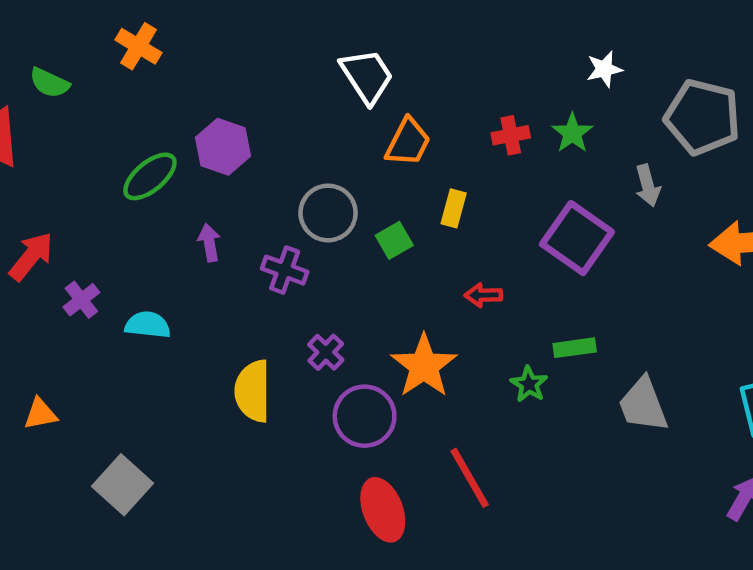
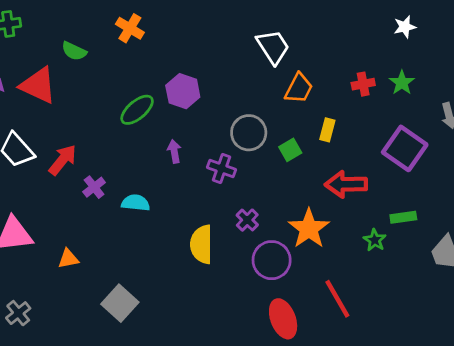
white star: (604, 69) -> (405, 27), moved
red arrow: (483, 295) -> (346, 184), size x1.8

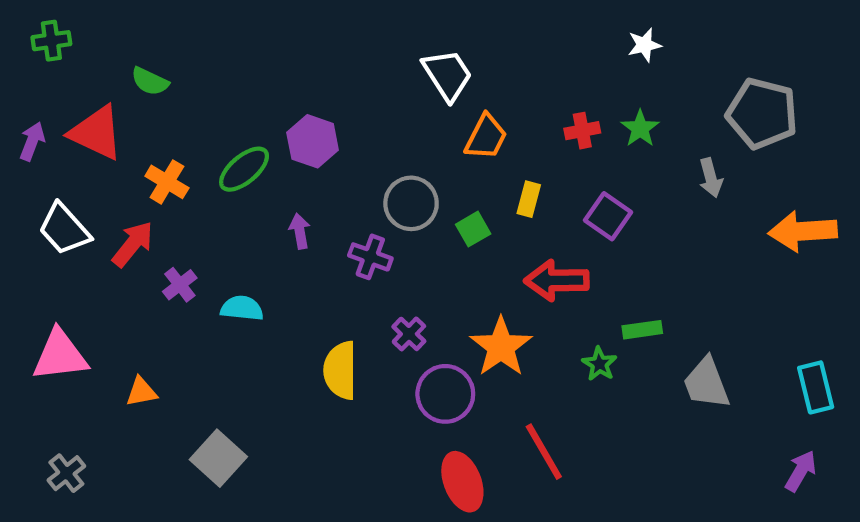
orange cross: (130, 28) -> (167, 182), moved
purple square: (405, 148) -> (608, 216), moved, size x0.7

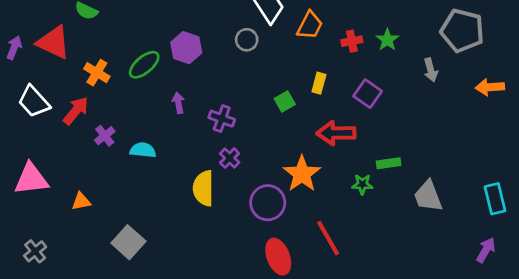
orange trapezoid: (486, 137) -> (310, 25), moved
gray circle: (411, 203) -> (247, 40), moved, size x0.7
orange arrow: (803, 231) -> (490, 87), moved, size x0.7
purple cross: (409, 334) -> (230, 158), moved
green star: (599, 364) -> (362, 184), turned -30

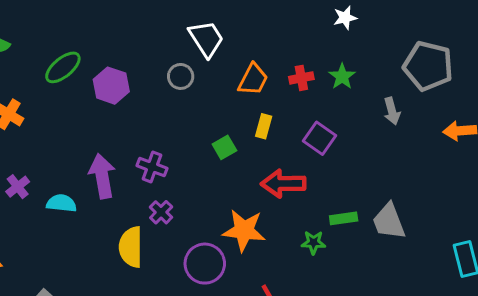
orange trapezoid: (310, 25) -> (253, 79), moved
green ellipse: (144, 65) -> (63, 67), moved
purple arrow: (178, 103) -> (102, 176), moved, size x1.8
orange star: (302, 174) -> (244, 230), turned -30
gray trapezoid: (428, 196) -> (389, 221), moved

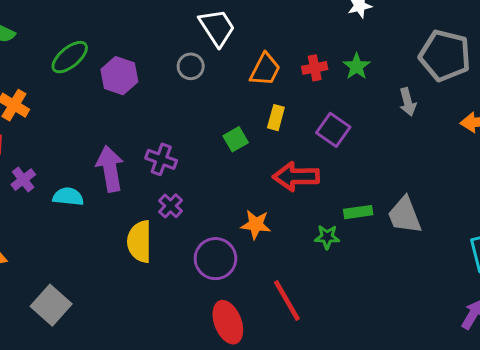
orange star: (244, 230) -> (256, 225), size x0.7

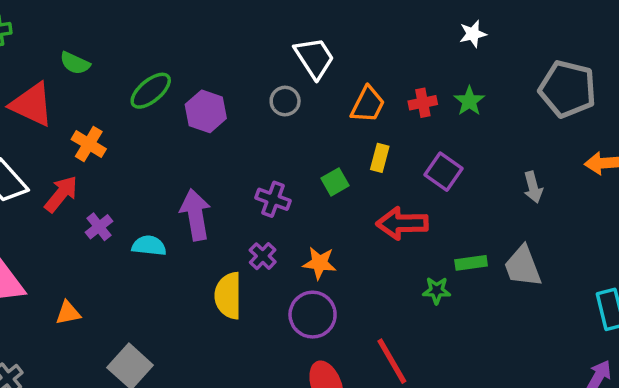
gray arrow: (408, 102) -> (533, 187), moved
purple cross: (161, 159) -> (273, 199), moved
orange star: (256, 225) -> (319, 263), moved

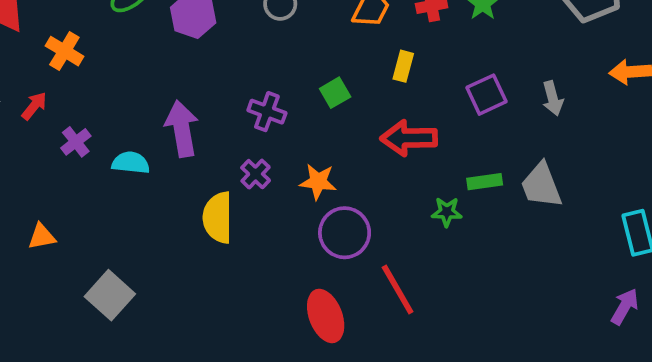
yellow rectangle: (380, 158) -> (403, 66), moved
purple square: (444, 172) -> (486, 95), moved, turned 30
red arrow: (61, 194) -> (34, 106), size x0.7
purple circle: (313, 315) -> (345, 233), moved

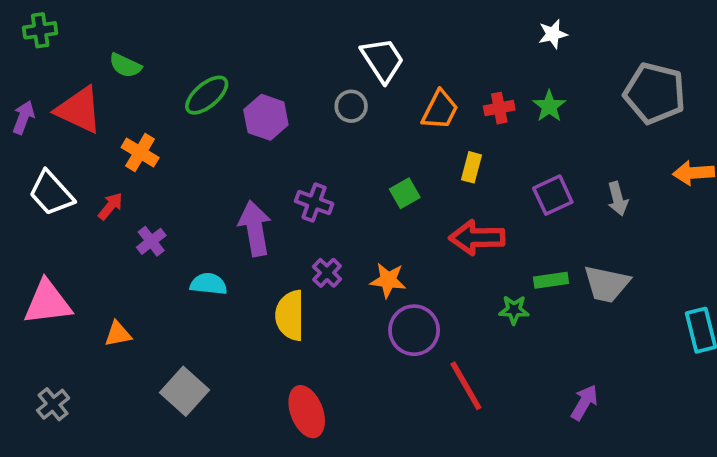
purple cross: (267, 112) -> (314, 202), moved
cyan semicircle: (131, 163) -> (209, 284), moved
gray trapezoid: (541, 185) -> (607, 284), turned -57
purple arrow: (625, 307) -> (584, 402), moved
red ellipse: (326, 316) -> (307, 412), moved

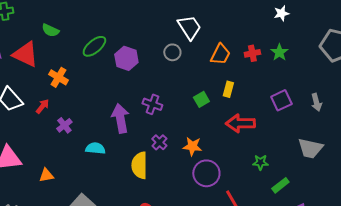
yellow rectangle: (471, 167) -> (228, 89), moved
green rectangle: (551, 280) -> (280, 185), moved, turned -30

